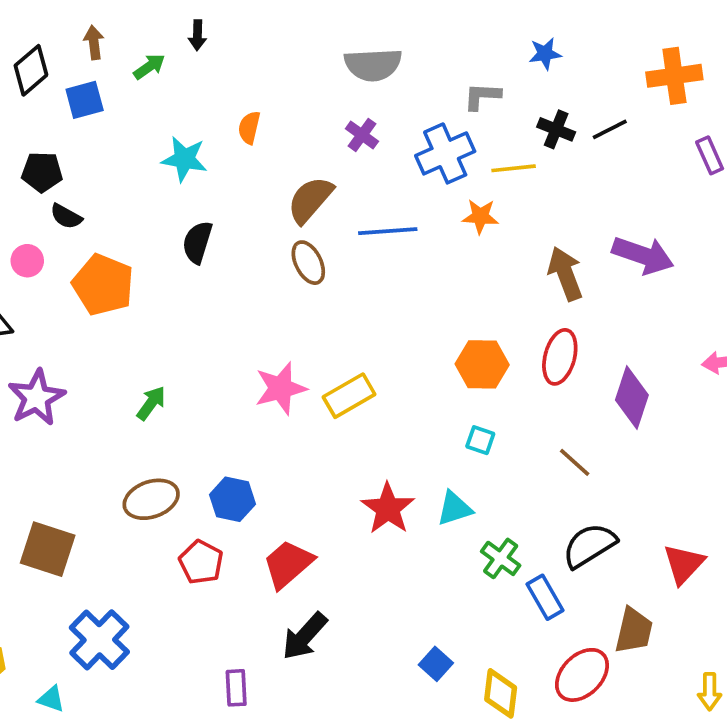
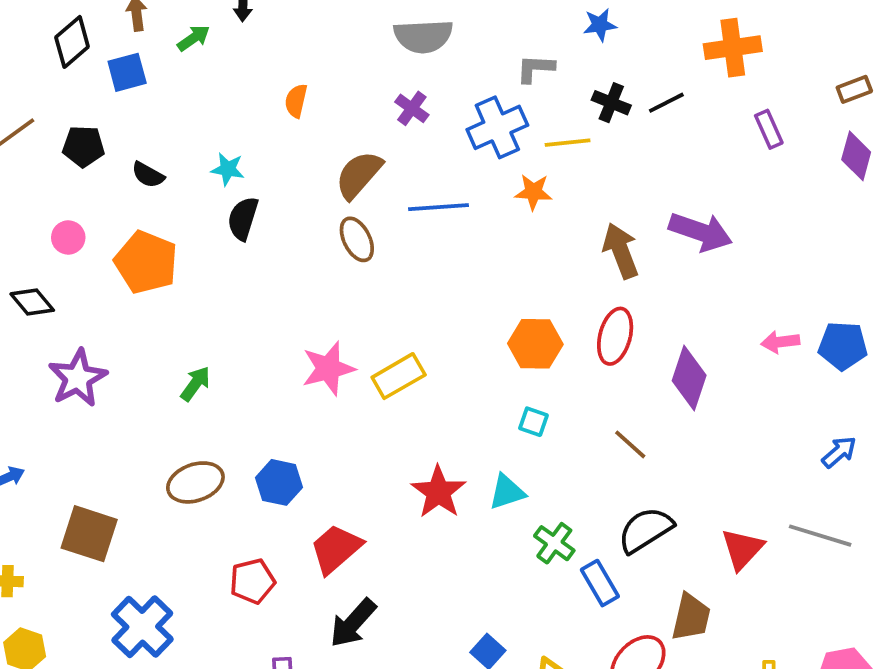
cyan star: (184, 159) -> (228, 169), moved, size x0.7
black semicircle: (66, 216) -> (148, 175), moved
red pentagon: (201, 562) -> (252, 581), moved, turned 30

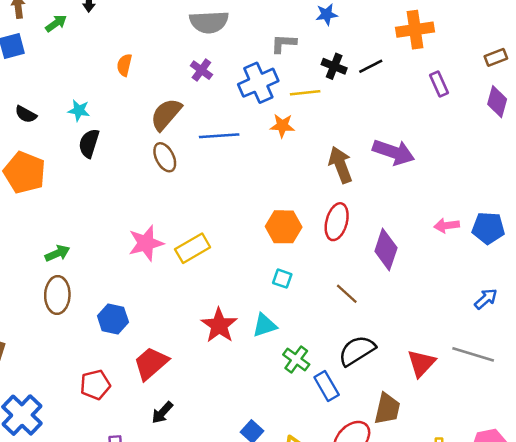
green arrow: (195, 384) -> (57, 253), turned 30
brown ellipse: (195, 482) -> (57, 295), moved, turned -69
black arrow: (353, 623) -> (162, 413), size x0.7

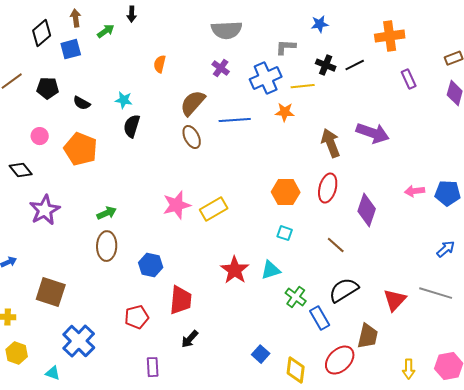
red trapezoid: (151, 363) -> (181, 300), turned 136

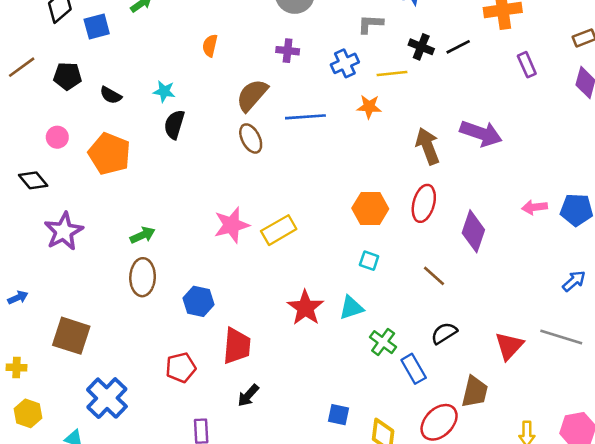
purple cross: (221, 68) -> (288, 51), turned -30
blue cross: (266, 78) -> (345, 63), size x0.7
black semicircle: (344, 290) -> (444, 333), size x0.7
blue square: (261, 354) -> (339, 415), turned -30

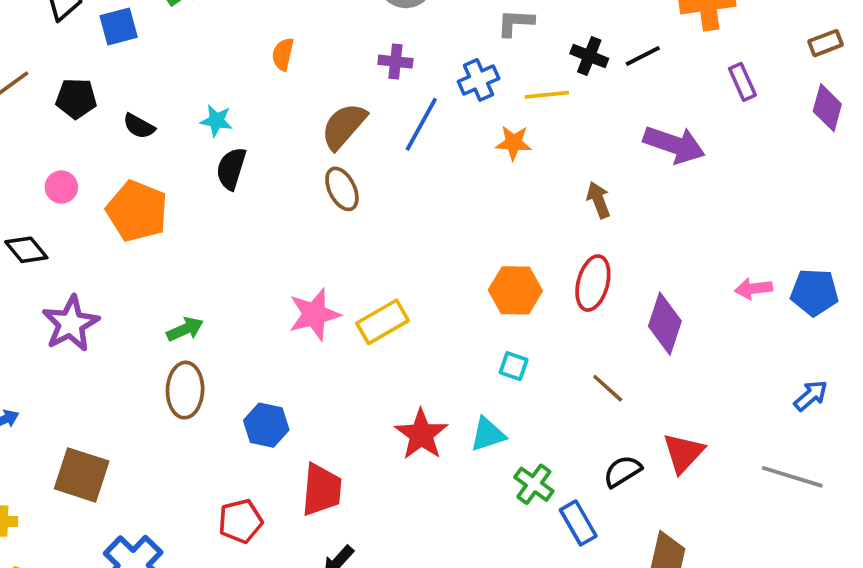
blue line: (305, 117) -> (421, 124), moved, turned -57
purple arrow: (481, 133) -> (674, 145), moved
brown arrow: (428, 146) -> (598, 200), size x0.7
red triangle: (509, 346) -> (683, 453), moved

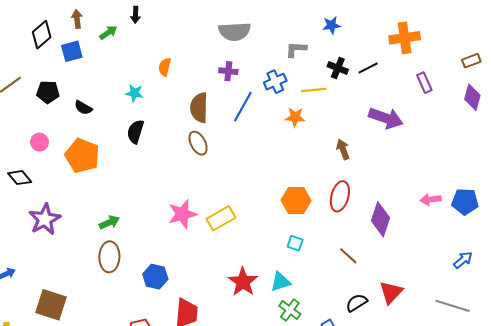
cyan star: (216, 121) -> (134, 93), moved
brown semicircle: (344, 126) -> (199, 108), turned -40
green cross: (534, 484) -> (290, 310), moved

